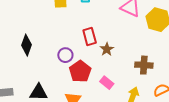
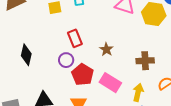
red rectangle: (90, 37) -> (75, 38), moved
pink rectangle: (107, 83) -> (110, 83), size x1.5

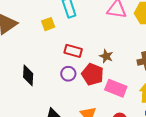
red rectangle: (75, 38) -> (73, 51), turned -42
red pentagon: (83, 75) -> (93, 74), moved

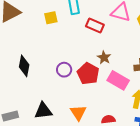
red rectangle: (73, 51) -> (95, 26), moved
pink rectangle: (116, 88) -> (118, 80), moved

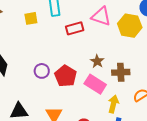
red rectangle: (95, 26) -> (75, 28), turned -42
brown star: (104, 57) -> (97, 61), moved

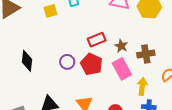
red rectangle: (75, 28) -> (97, 40), moved
pink rectangle: (95, 84) -> (122, 69), turned 35

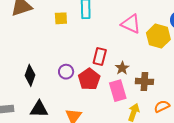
red rectangle: (97, 40) -> (100, 57), turned -66
black diamond: (27, 61) -> (30, 75), moved

